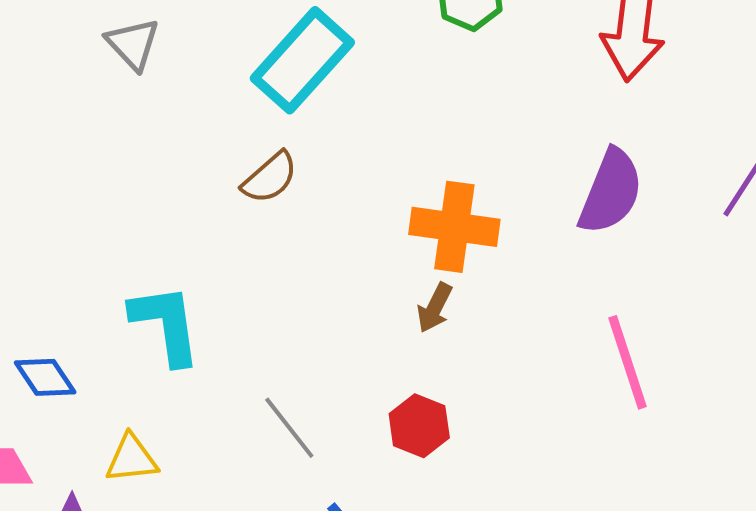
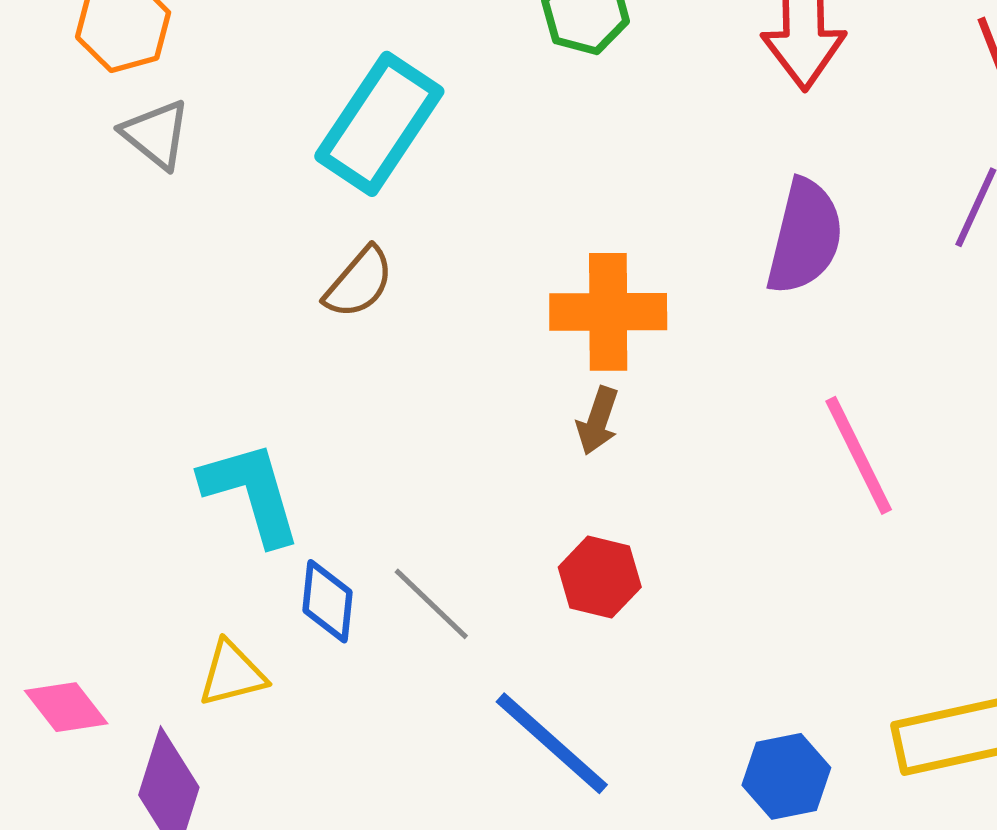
blue diamond: (45, 377) -> (328, 601), moved, turned 48

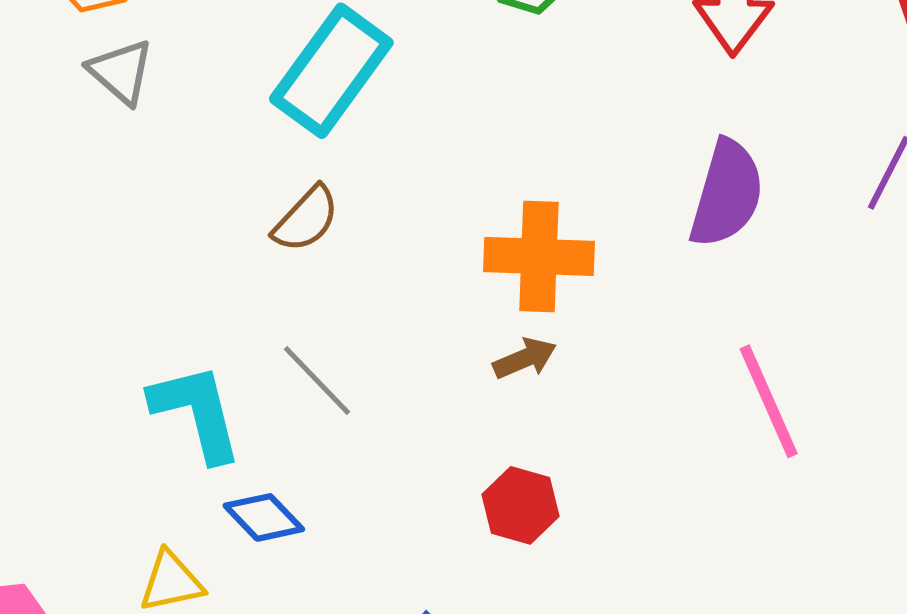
brown arrow: (598, 421) -> (525, 358), turned -134
blue diamond: (328, 601) -> (264, 517), turned -52
gray line: (431, 604) -> (317, 381), moved

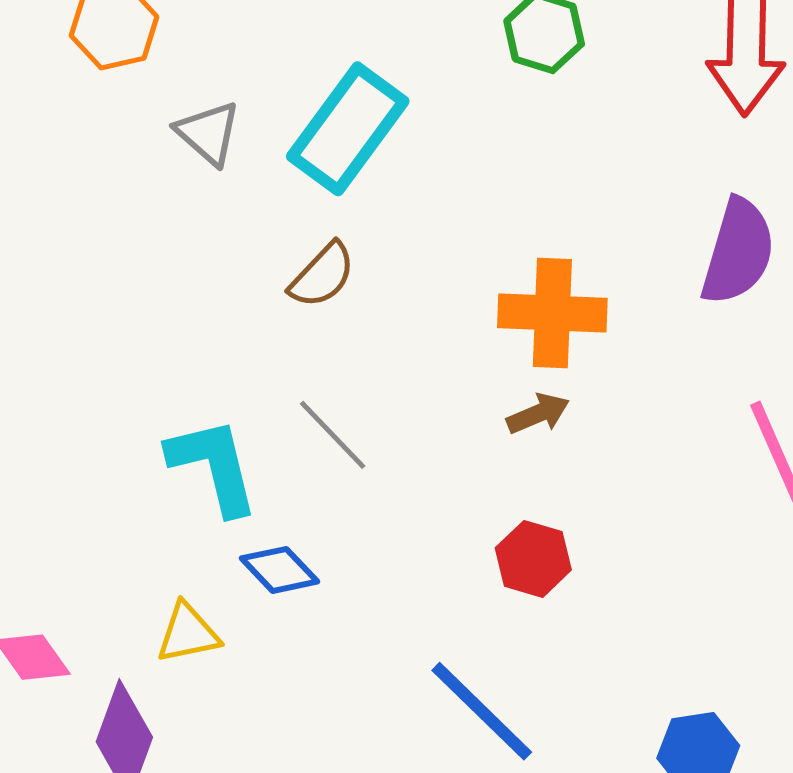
gray triangle: (121, 72) -> (208, 133), moved

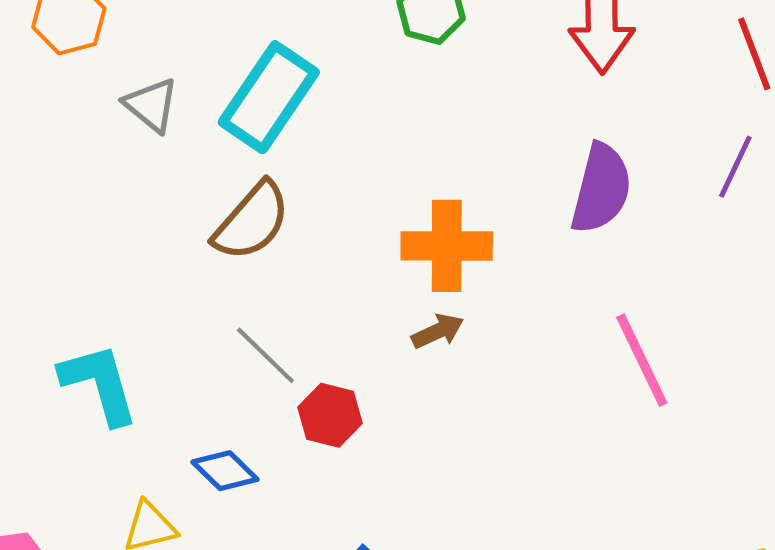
brown semicircle: (322, 275) -> (252, 221), size x1.4
cyan L-shape: (213, 466) -> (99, 384), moved
red hexagon: (533, 559) -> (330, 415), moved

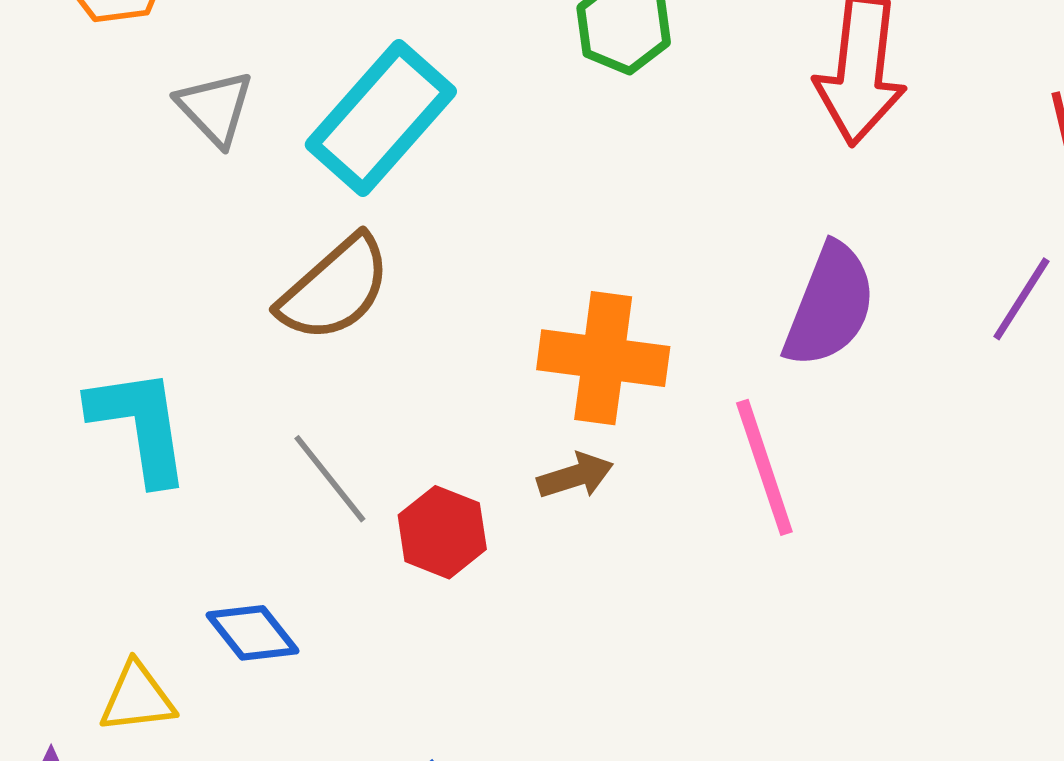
pink line: (642, 360) -> (764, 467), moved
cyan L-shape: (99, 384) -> (140, 425), moved
red hexagon: (330, 415) -> (442, 532), moved

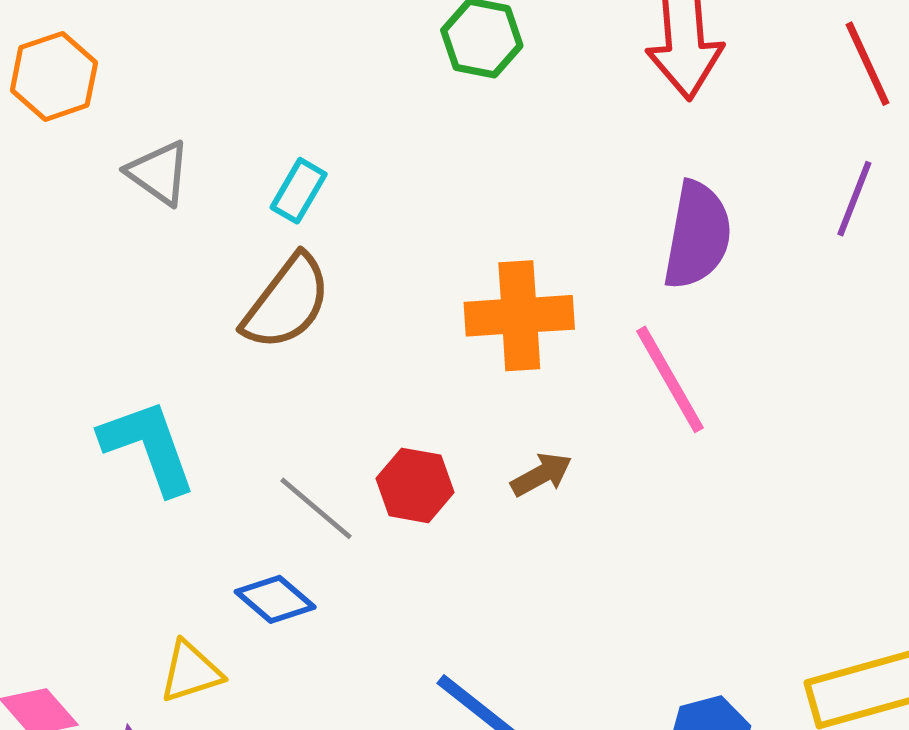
cyan rectangle: (381, 118) -> (299, 191), moved, size x0.5
brown arrow: (575, 476) -> (541, 475), moved
gray line: (330, 479) -> (316, 508), moved

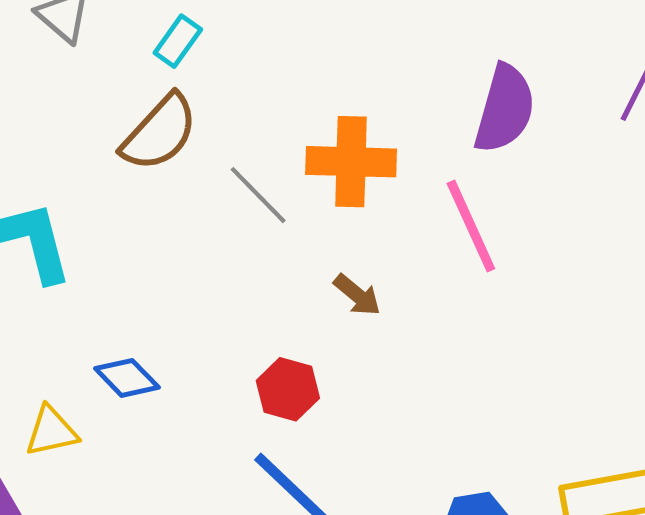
brown arrow: (541, 475) -> (357, 295), turned 63
red hexagon: (415, 485) -> (288, 389), moved
gray line: (316, 508) -> (258, 195), moved

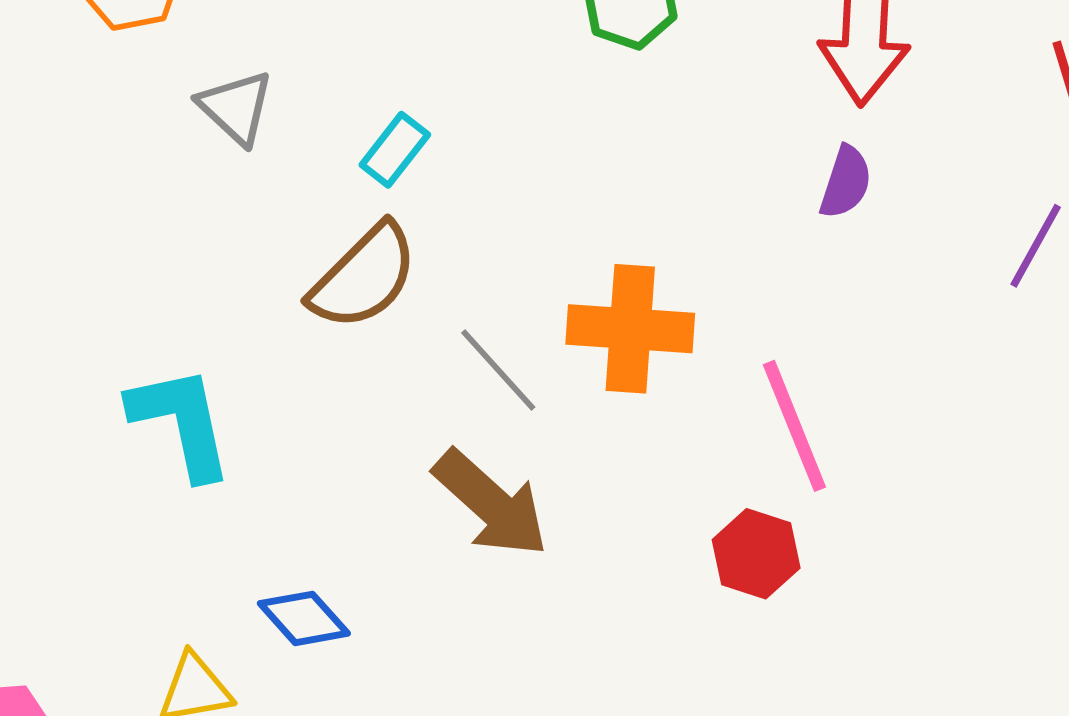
purple semicircle: (505, 109) -> (846, 182), moved, size x0.6
brown arrow: (357, 295) -> (491, 503), moved, size x1.8
red hexagon: (288, 389) -> (756, 554), moved

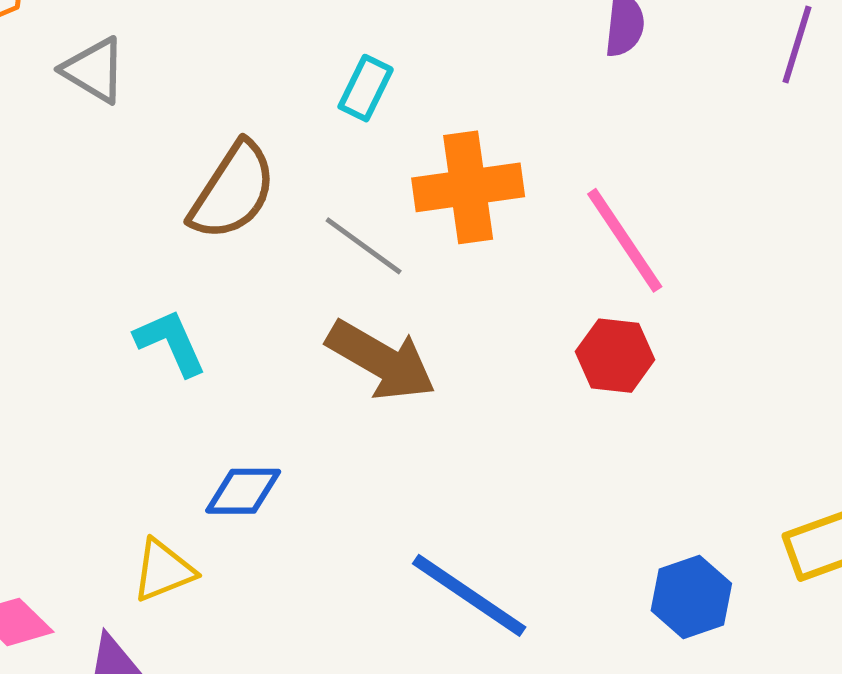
cyan rectangle: (395, 150) -> (366, 88), moved
cyan L-shape: (181, 422) -> (171, 342), moved, size x0.7
blue diamond: (304, 618) -> (243, 491), turned -36

